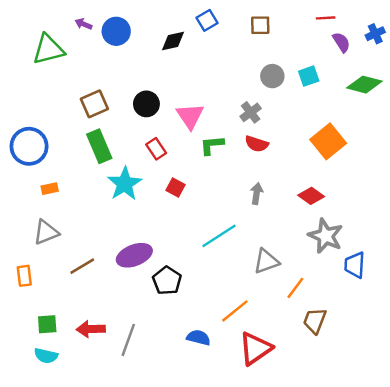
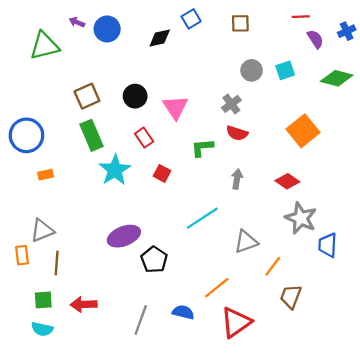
green L-shape: (212, 145) -> (202, 148), moved
gray triangle: (46, 232) -> (42, 231), moved
brown line: (82, 266) -> (57, 263), moved, turned -55
gray line: (128, 340) -> (141, 320), moved

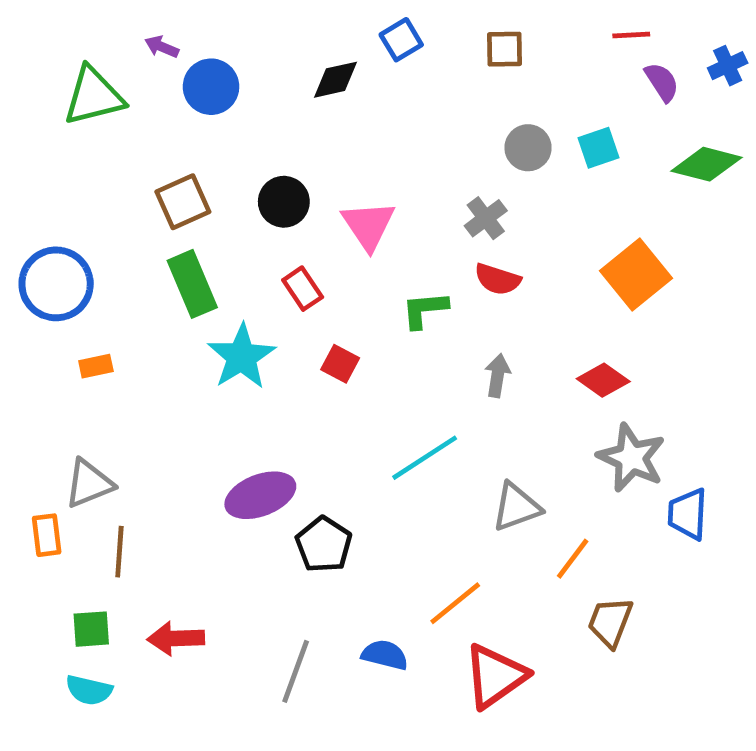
blue circle: (107, 29) -> (211, 87), moved

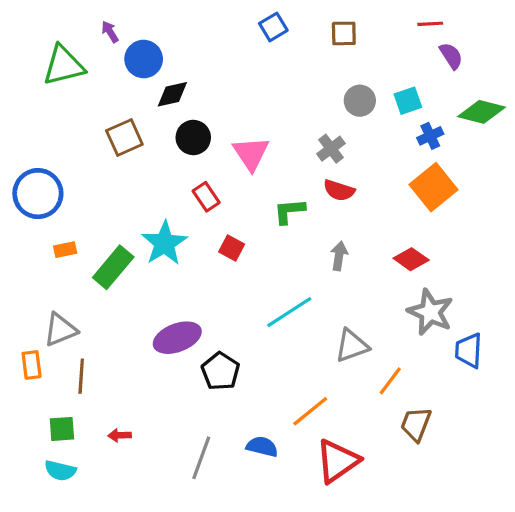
purple arrow: (162, 47) -> (110, 32), turned 35
blue cross: (728, 66) -> (430, 136), moved
black diamond: (335, 80) -> (172, 94), moved
green rectangle: (192, 284) -> (113, 267), moved, turned 63
red arrow: (176, 638) -> (120, 435), size x0.6

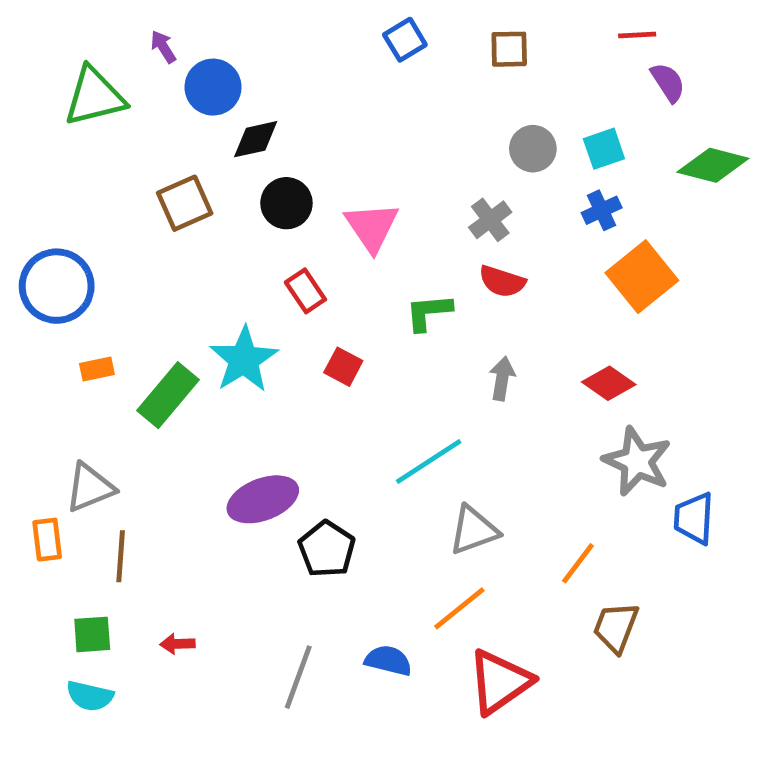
blue cross: (430, 136) -> (602, 210), moved
gray triangle: (352, 346) -> (474, 530), moved

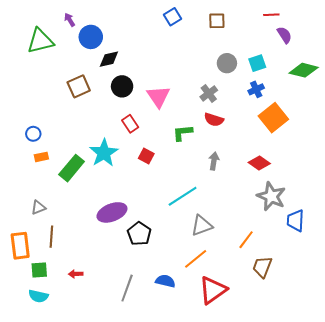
blue circle: (57, 286) -> (33, 134), moved, size x0.5
gray triangle: (90, 487) -> (38, 207), size x0.7
orange rectangle: (47, 540) -> (20, 246), moved, size x1.5

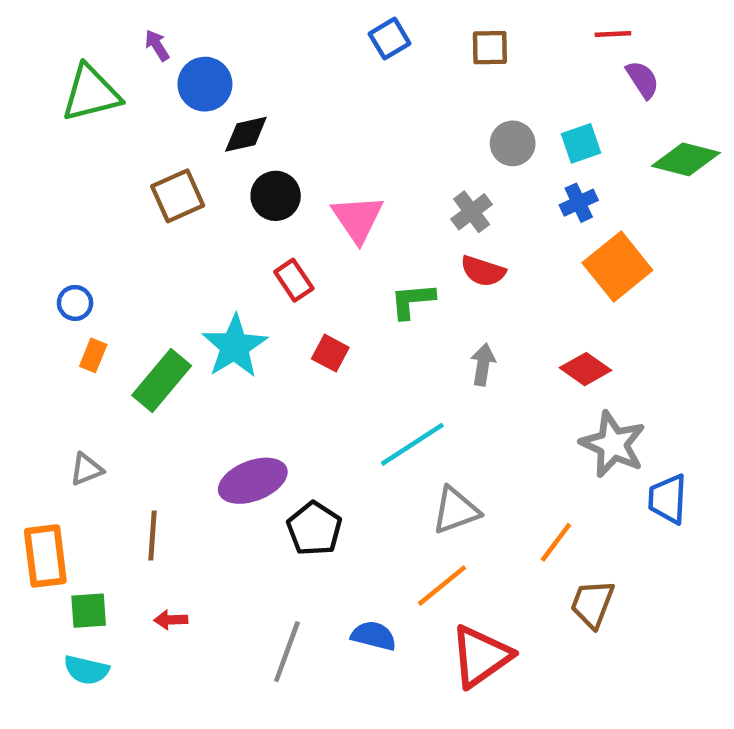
orange rectangle: (41, 157) -> (93, 355), turned -56
brown line: (51, 237) -> (152, 535), moved

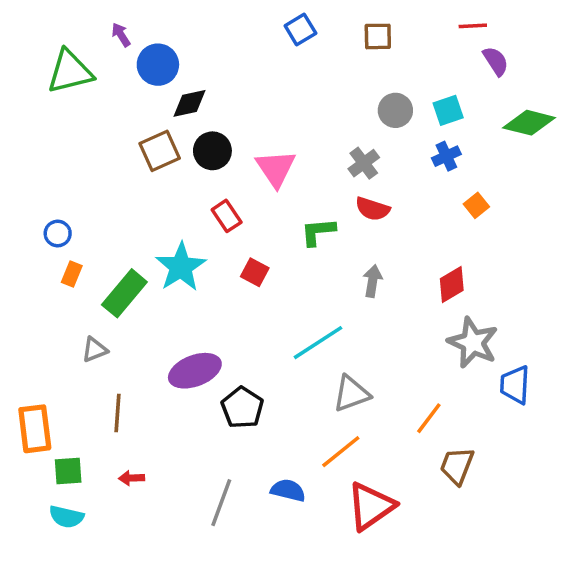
brown square: (178, 196) -> (160, 151), moved
orange square: (617, 266) -> (476, 205), size x0.5
red diamond: (586, 369) -> (452, 285), turned -66
gray triangle: (86, 469) -> (95, 350), moved

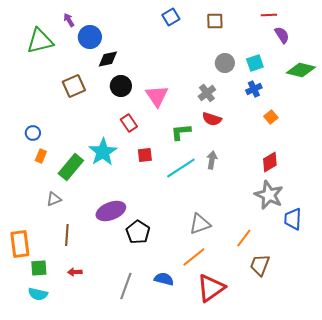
brown square: (160, 151) -> (74, 86), moved
red square: (255, 272) -> (145, 155), turned -35
red diamond: (452, 285) -> (270, 162), moved
cyan line: (318, 343) -> (181, 168), moved

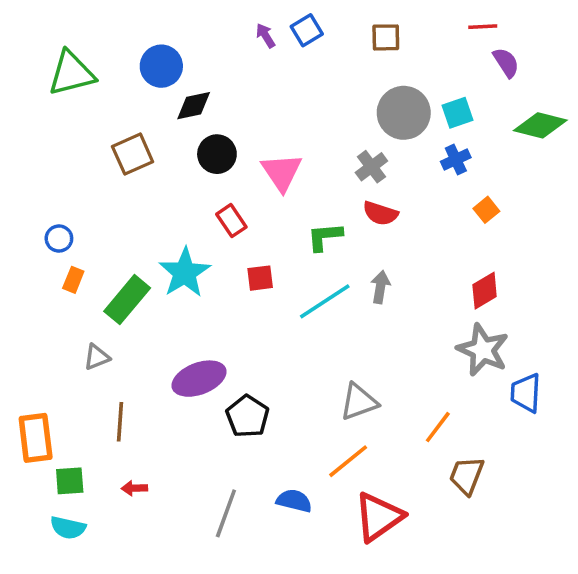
purple arrow: (69, 20) -> (265, 36), moved
gray circle: (225, 63) -> (404, 113), size x1.5

